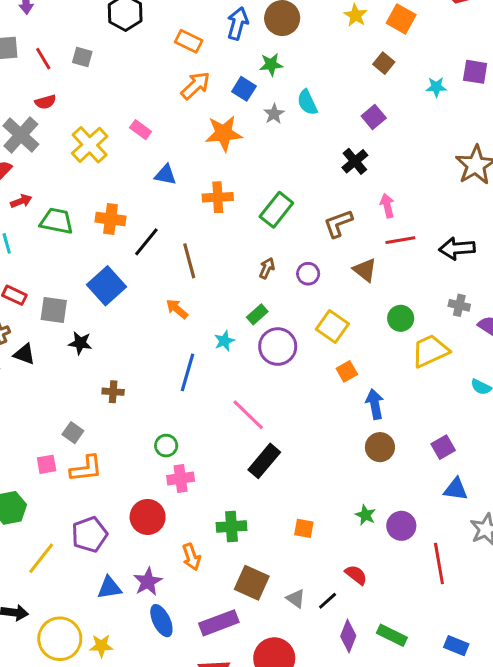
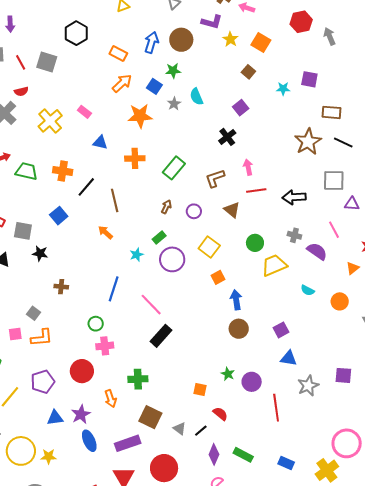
gray square: (82, 57) -> (47, 62), size x1.5
blue square: (106, 286) -> (59, 216), size x0.7
blue line: (187, 372) -> (114, 289), moved
orange square: (304, 528) -> (200, 389), moved

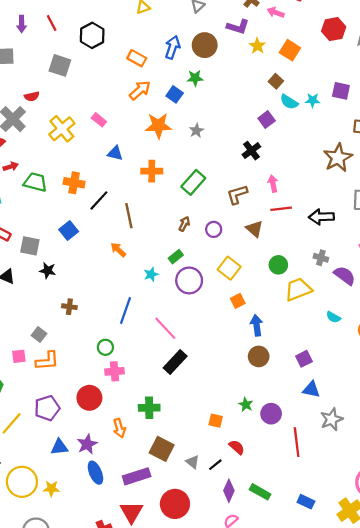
red line: (21, 62) -> (52, 23), moved
cyan semicircle: (196, 97) -> (289, 102), moved, turned -36
gray star: (174, 104) -> (196, 131), moved

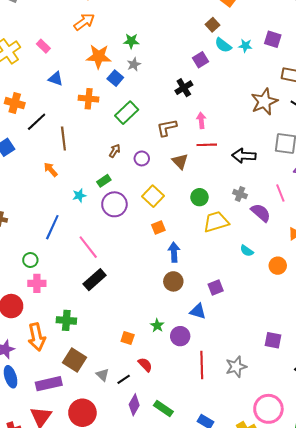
green star: (195, 78) -> (131, 41), moved
blue square: (175, 94) -> (115, 78), moved
blue triangle: (311, 390) -> (198, 311), moved
gray star: (332, 419) -> (236, 367), moved
orange arrow: (119, 428) -> (37, 337), size x1.5

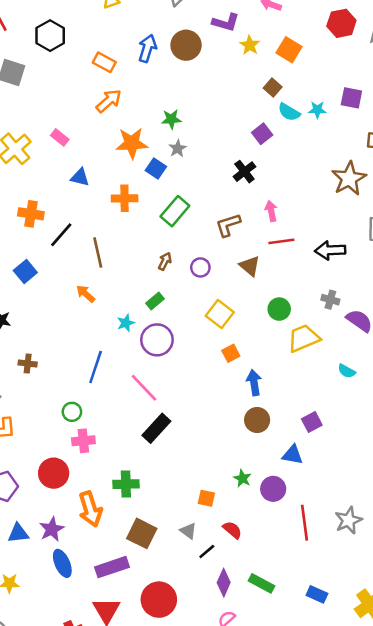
purple circle: (114, 204) -> (157, 340), moved
gray triangle: (103, 375) -> (188, 531), moved

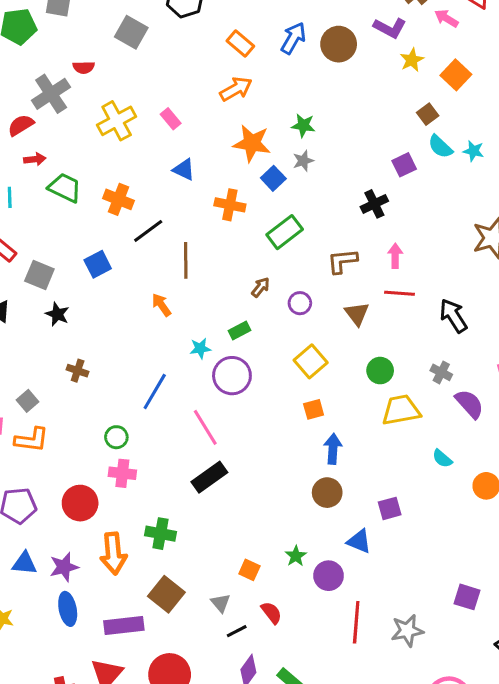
black arrow: (330, 250) -> (453, 316), turned 48

